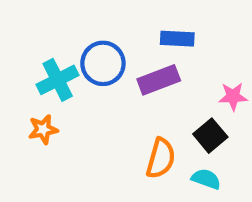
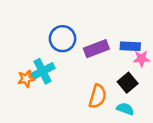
blue rectangle: (177, 39) -> (130, 46), moved
cyan cross: (58, 80) -> (42, 71), moved

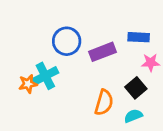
blue rectangle: (130, 46) -> (139, 37), moved
cyan semicircle: (125, 109) -> (133, 116), turned -42

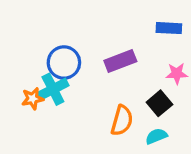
blue rectangle: (139, 37) -> (169, 28), moved
blue circle: (67, 41) -> (64, 63), moved

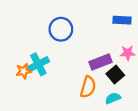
purple rectangle: (120, 61) -> (100, 62), moved
blue circle: (64, 63) -> (61, 29), moved

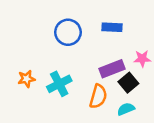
blue rectangle: (122, 20) -> (112, 27), moved
cyan cross: (38, 64) -> (59, 84), moved

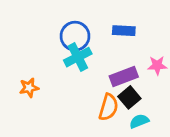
black square: (128, 83) -> (129, 97), moved
cyan cross: (59, 84) -> (78, 57), moved

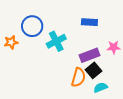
blue circle: (75, 36) -> (32, 26), moved
orange star: (29, 88) -> (11, 42), moved

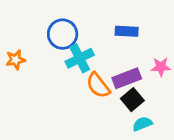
blue circle: (32, 26) -> (63, 34), moved
orange semicircle: (78, 77) -> (98, 85), moved, turned 126

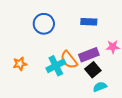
cyan cross: (80, 58) -> (56, 66), moved
orange star: (16, 60) -> (20, 64), moved

